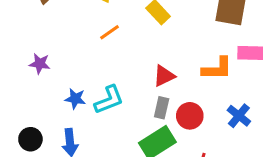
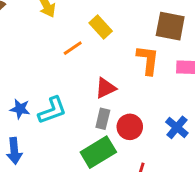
orange line: (110, 32) -> (73, 48), moved
orange L-shape: (217, 69) -> (148, 60), moved, turned -84

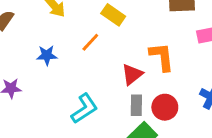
orange L-shape: (148, 60) -> (162, 57), moved
blue star: (20, 109) -> (47, 55), moved

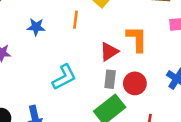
orange line: (90, 42) -> (75, 20), turned -42

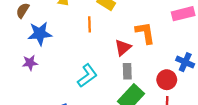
blue star: (36, 27) -> (40, 34), moved, size x1.5
red circle: (135, 83) -> (167, 80), moved

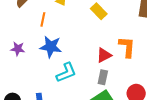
orange line: (90, 24) -> (43, 19), moved
blue star: (40, 34) -> (51, 47), moved

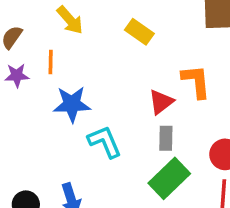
purple star: (18, 49) -> (17, 75), moved
cyan L-shape: (66, 73) -> (105, 142), turned -80

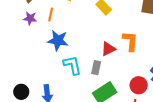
gray rectangle: (166, 138) -> (96, 68), moved

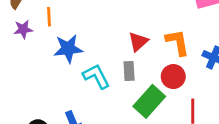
orange L-shape: (130, 41) -> (178, 42), moved
red circle: (139, 85) -> (173, 77), moved

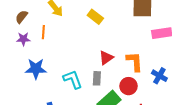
blue star: (68, 49) -> (36, 69), moved

